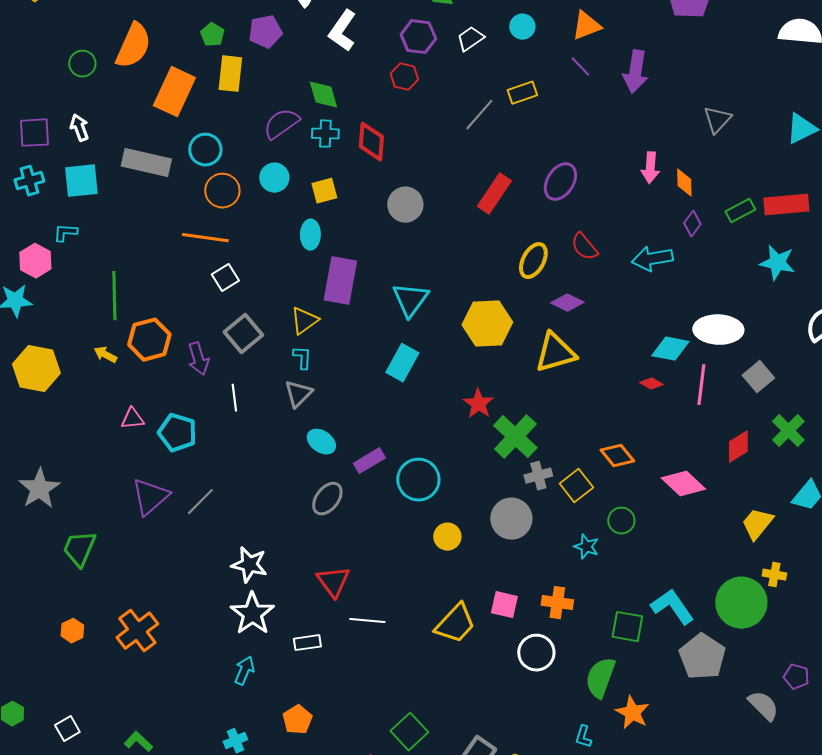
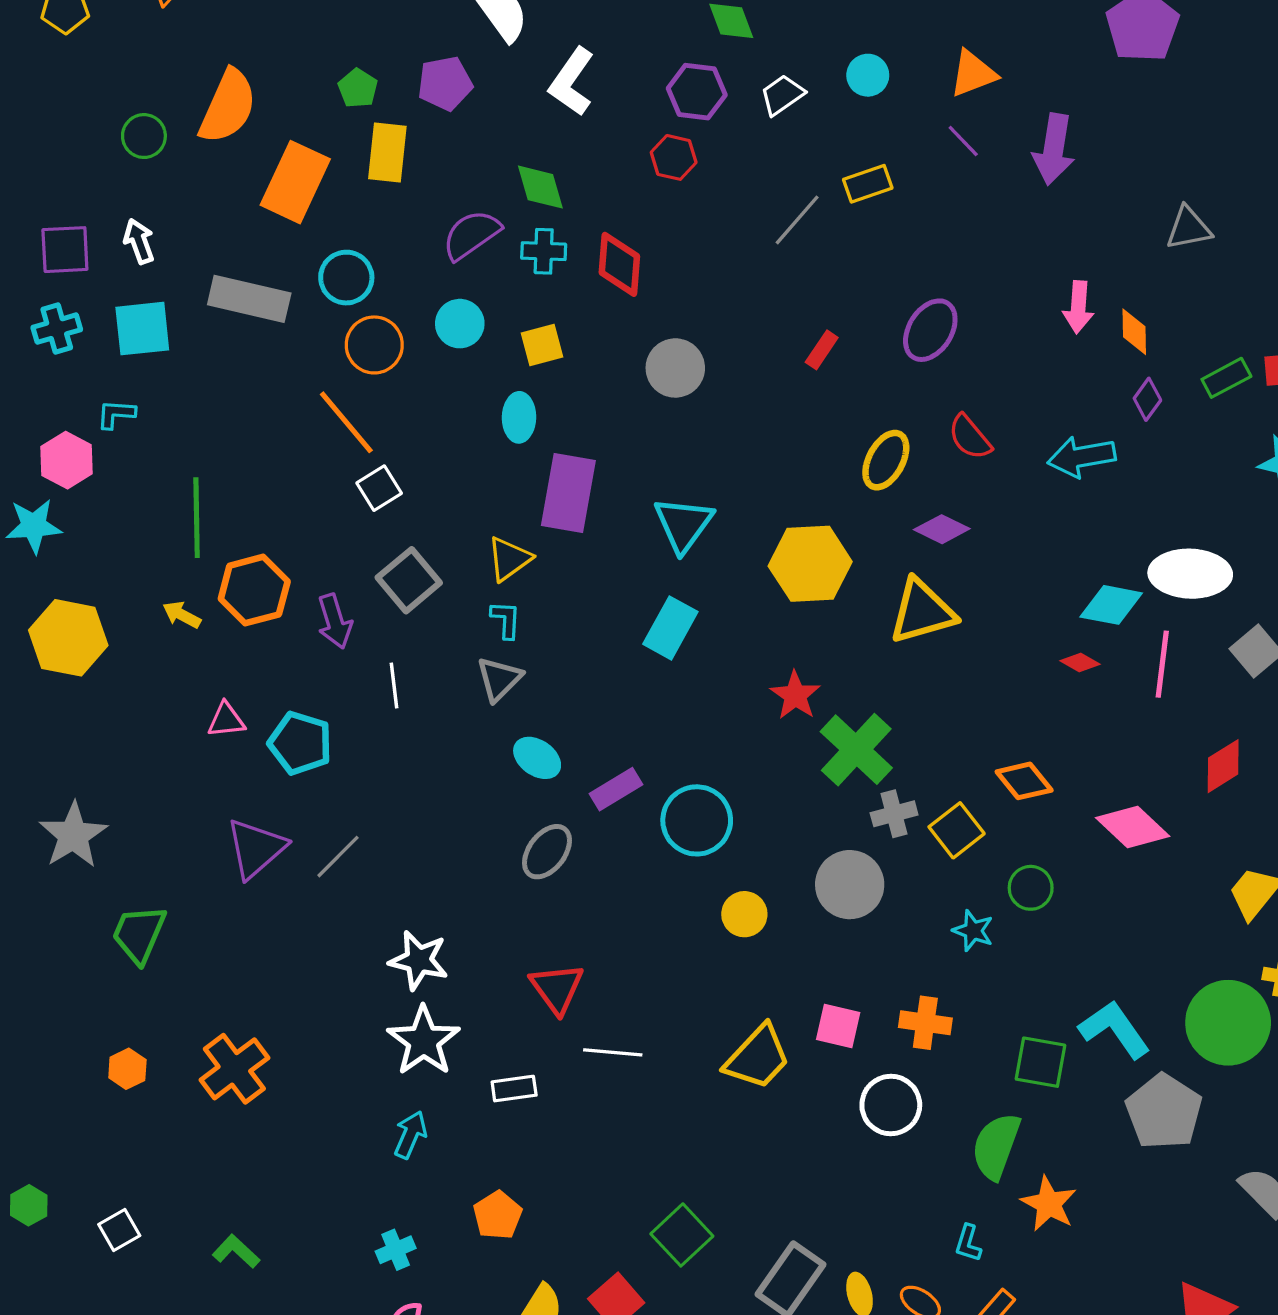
gray triangle: (717, 120) -> (1189, 228), turned 36
red rectangle: (494, 194) -> (822, 350), size x0.6
orange line: (205, 238) -> (346, 422), turned 42

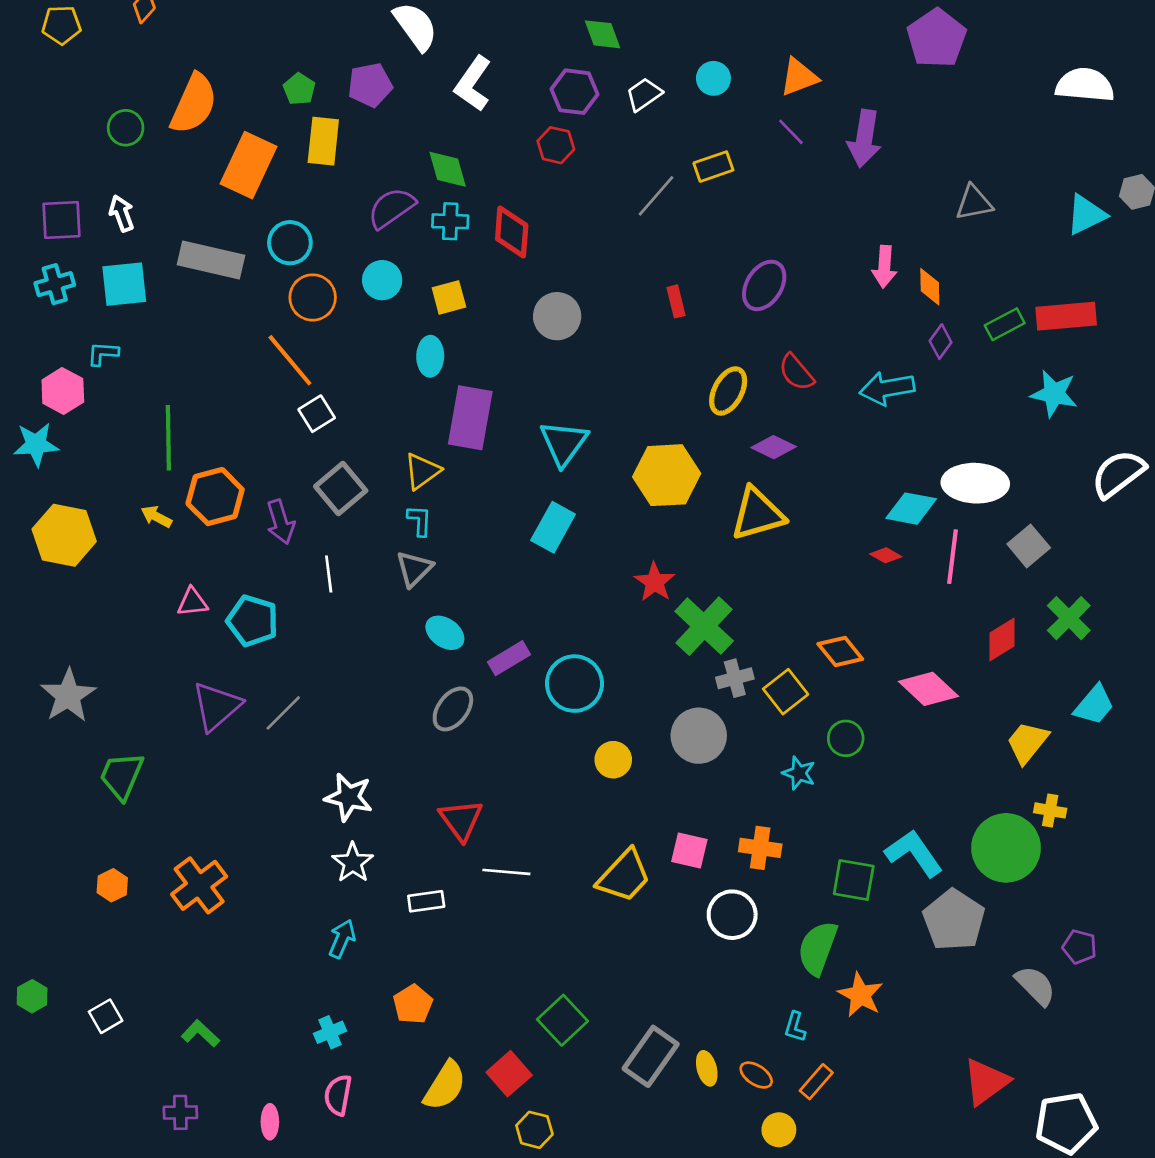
red rectangle: (822, 350) -> (676, 301), turned -48
white star: (424, 1041) -> (353, 863), size x0.7

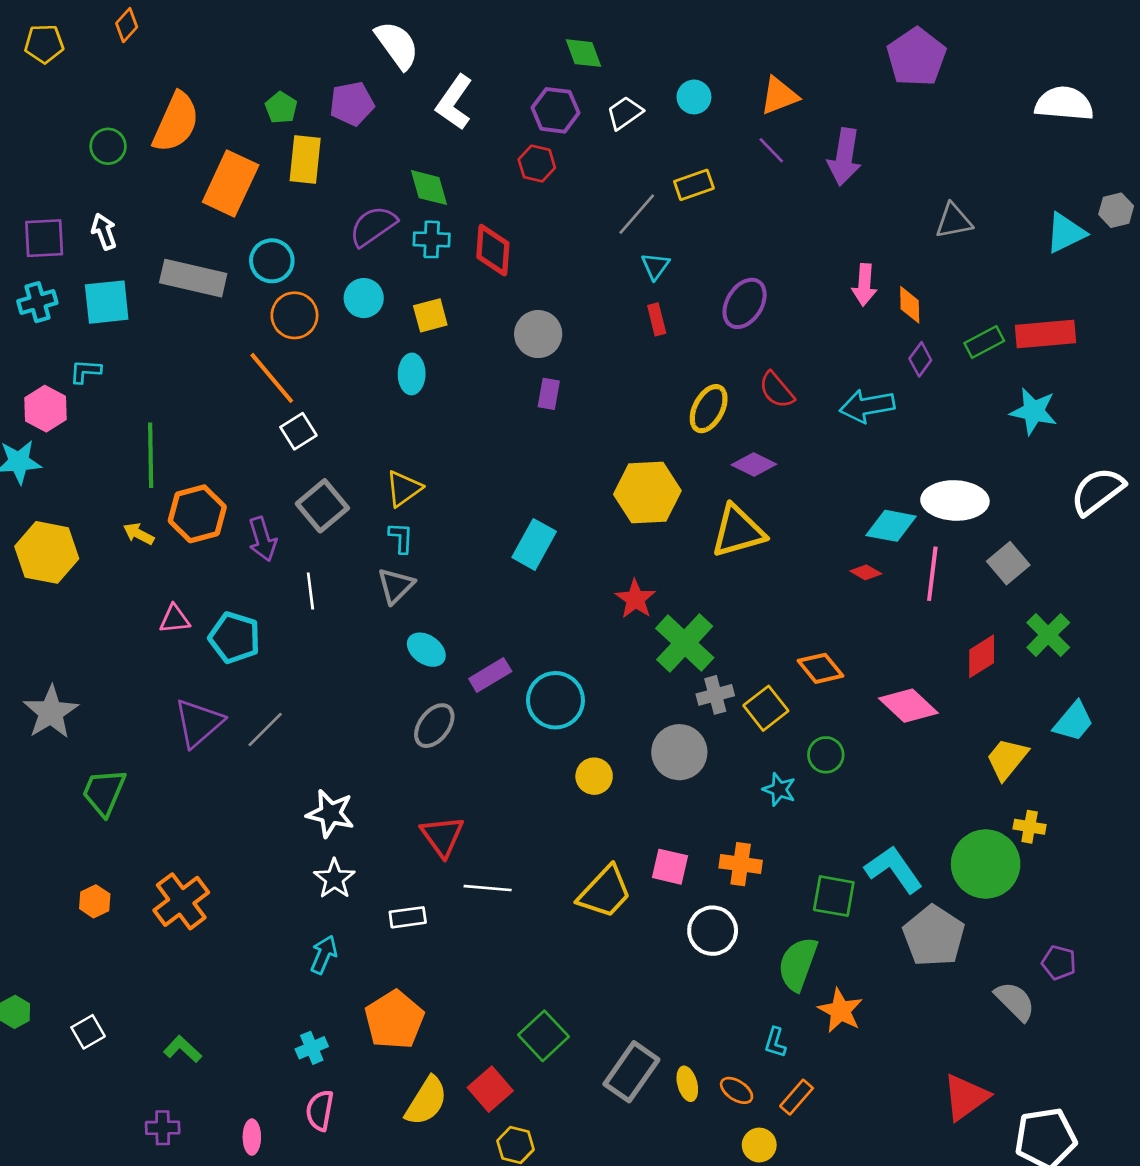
purple rectangle: (470, 418) -> (549, 394), moved, size x0.5
cyan triangle: (564, 443) -> (655, 266), moved, size x0.6
orange pentagon: (413, 1004) -> (394, 1020), size x1.5

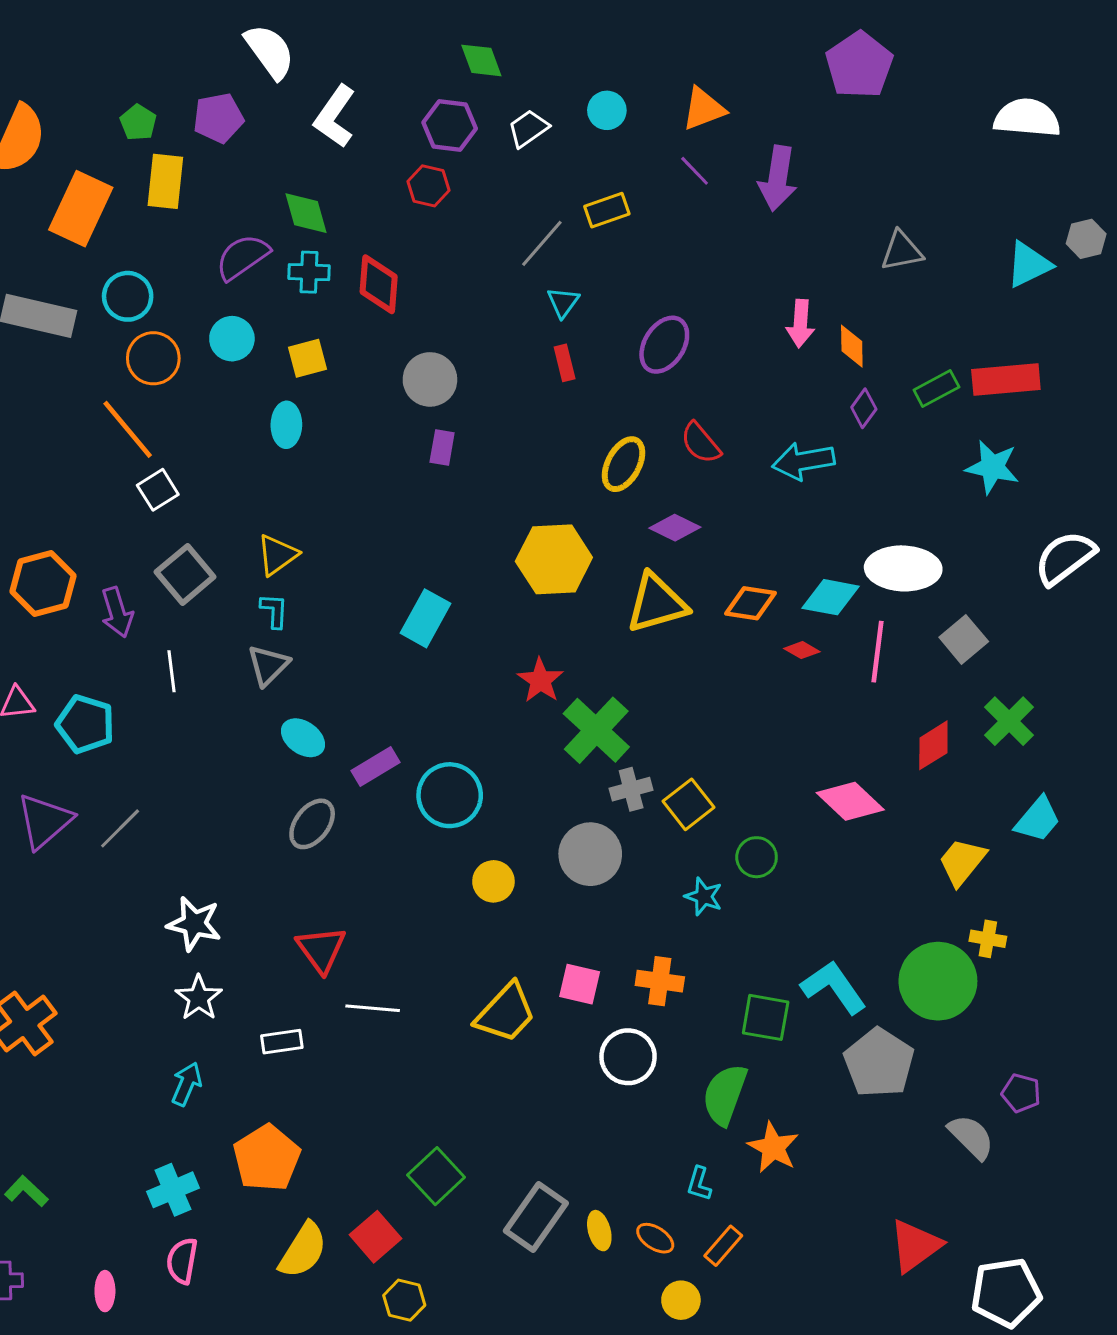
orange diamond: (820, 668) -> (750, 603), moved, turned -42
cyan cross: (312, 1048) -> (173, 1190), size x1.4

